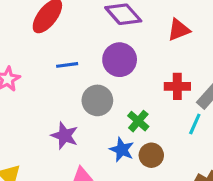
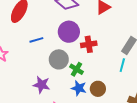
red cross: (177, 86) -> (89, 44), moved
green cross: (138, 121) -> (76, 69), moved

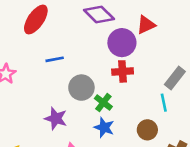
purple circle: (69, 32) -> (122, 43), moved
cyan line: (122, 65) -> (164, 103), turned -32
brown circle: (98, 89) -> (147, 130), moved

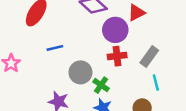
gray rectangle: (175, 78) -> (149, 57), moved

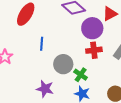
blue line: (55, 48) -> (42, 44), turned -72

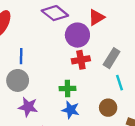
gray circle: (63, 64) -> (18, 80), moved
green cross: (81, 75) -> (67, 88), turned -32

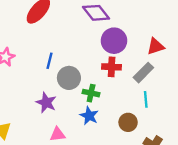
red triangle: (96, 17) -> (155, 46), moved
blue line: (21, 56) -> (50, 61), moved
gray circle: (18, 80) -> (69, 78), moved

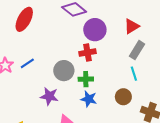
blue line: (50, 61) -> (27, 63), moved, turned 56
red cross: (112, 67) -> (88, 53), moved
gray rectangle: (143, 73) -> (137, 50), moved

